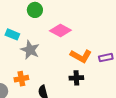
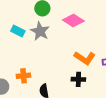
pink diamond: (60, 31) -> (73, 21), moved
gray star: (30, 50) -> (40, 31), moved

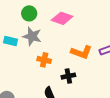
orange cross: (23, 76) -> (44, 60), moved, turned 32
black cross: (78, 79) -> (68, 76), moved

